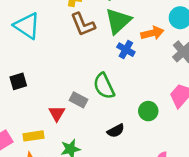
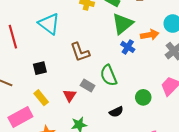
brown L-shape: (83, 24) -> (80, 52), moved
yellow rectangle: (34, 136) -> (41, 98), moved, turned 56

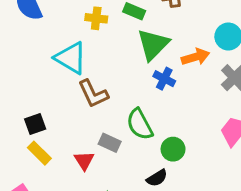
cyan triangle: (49, 24) -> (71, 58), moved
green circle: (143, 97) -> (173, 149), moved
yellow rectangle: (41, 98) -> (39, 153), moved

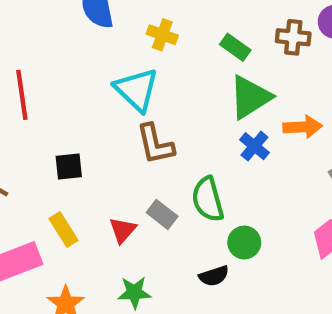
yellow cross: (96, 18) -> (162, 35), moved
yellow rectangle: (39, 153) -> (63, 229), moved

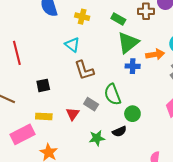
cyan triangle: (137, 90) -> (72, 45), size x0.7
blue cross: (254, 146) -> (133, 66), turned -32
yellow rectangle: (63, 229) -> (44, 116), turned -49
green star: (134, 292) -> (97, 138), moved

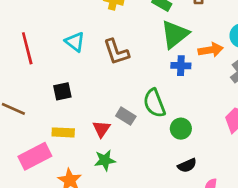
cyan triangle: (72, 45) -> (75, 42), moved
brown L-shape: (84, 70) -> (116, 52), moved
black semicircle: (119, 131) -> (187, 165), moved
green star: (97, 138) -> (105, 160), moved

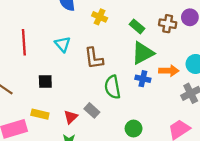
green semicircle: (154, 103) -> (112, 87), moved

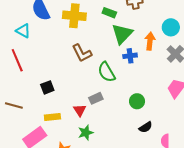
yellow cross: (100, 17) -> (74, 16), size x1.6
cyan triangle: (63, 44) -> (23, 31), moved
orange arrow: (169, 71) -> (150, 41), turned -66
gray rectangle: (92, 110) -> (96, 98), turned -48

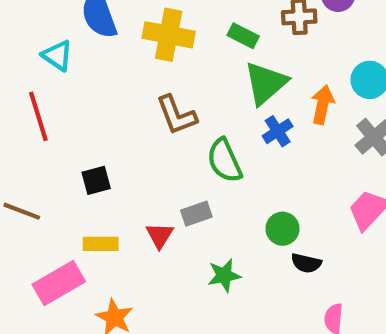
blue cross: (130, 56) -> (278, 131), turned -32
black semicircle: (146, 127) -> (306, 263), moved, turned 40
green star: (86, 133) -> (224, 275), moved

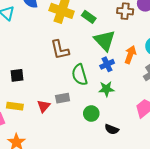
green rectangle: (243, 36) -> (89, 17), moved
green triangle: (266, 83) -> (105, 41), turned -40
green circle: (282, 229) -> (91, 113), moved
green star: (224, 275) -> (106, 89), moved

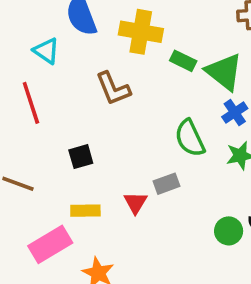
green rectangle: (89, 17) -> (183, 61), moved
brown L-shape: (60, 50) -> (113, 89), moved
green circle: (91, 113) -> (229, 231), moved

